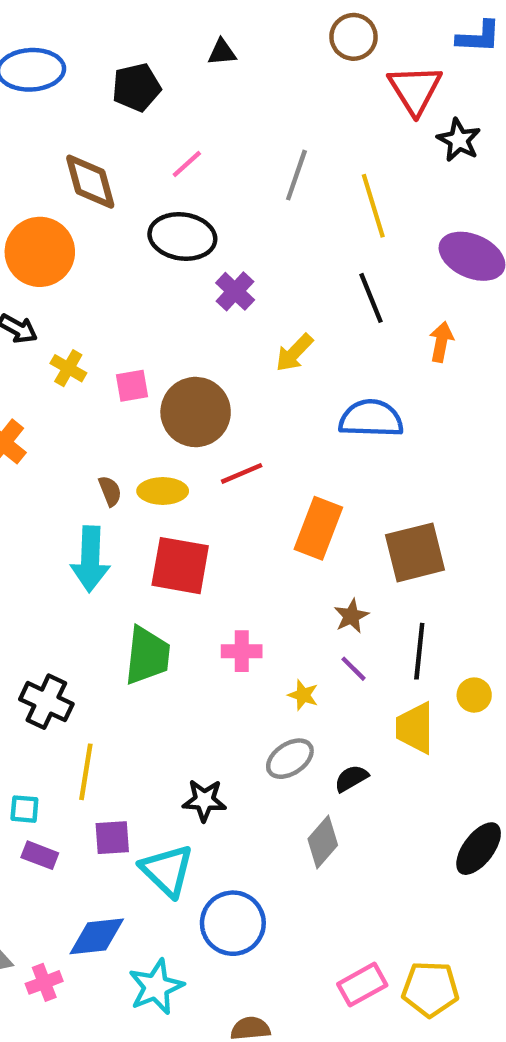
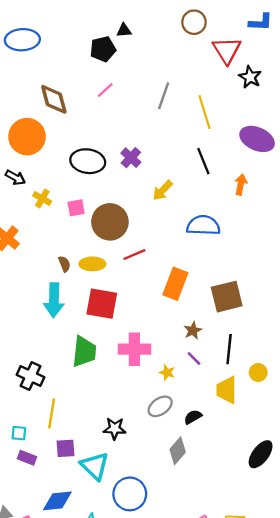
black pentagon: (136, 87) -> (103, 49), moved
black ellipse: (182, 237) -> (88, 161), moved
pink cross: (242, 651) -> (134, 349), size x1.5

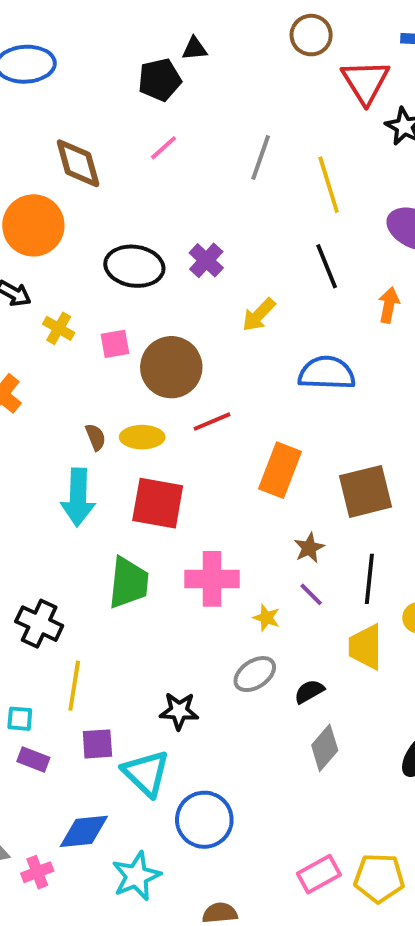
gray diamond: (178, 451) -> (325, 748), moved

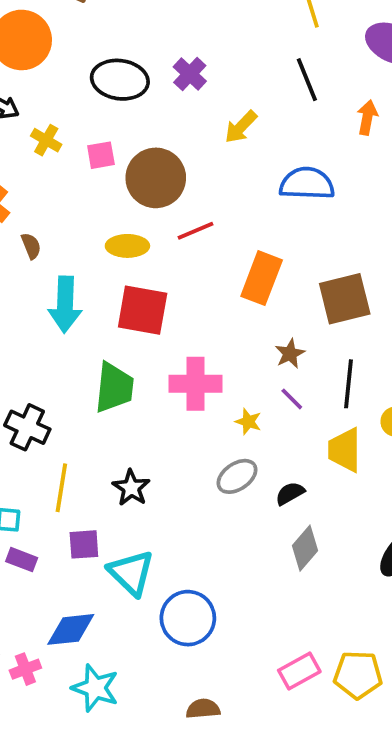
brown semicircle: (96, 437) -> (31, 246), moved
black star: (179, 711) -> (131, 488), moved, turned 30
cyan star: (136, 876) -> (95, 688), moved, turned -30

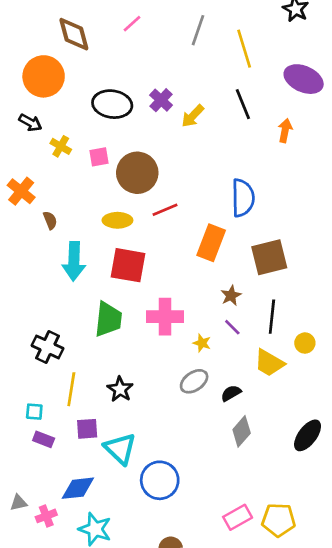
yellow arrow: (241, 127) -> (193, 116), moved
blue semicircle: (307, 184) -> (243, 198), moved, turned 87
yellow trapezoid: (345, 450) -> (269, 363), turned -60

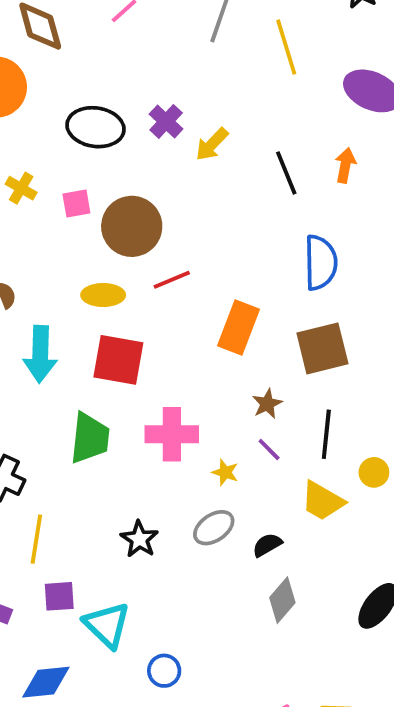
black line: (243, 104) -> (286, 173), moved
blue semicircle: (243, 198) -> (321, 263), moved
black star: (120, 389) -> (139, 539), moved
blue circle: (160, 480) -> (164, 671), size x0.6

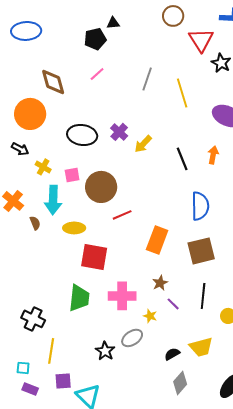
yellow ellipse: (103, 295) -> (74, 228), moved
cyan arrow: (40, 354) -> (53, 200), moved
brown star: (267, 404) -> (160, 283), moved
yellow trapezoid: (322, 501) -> (201, 347), moved, turned -45
gray ellipse: (214, 528) -> (132, 338), moved

